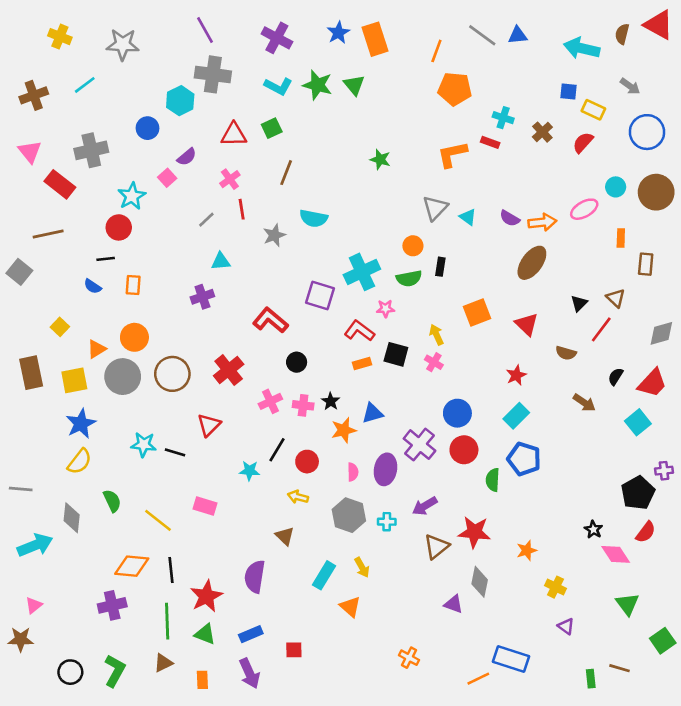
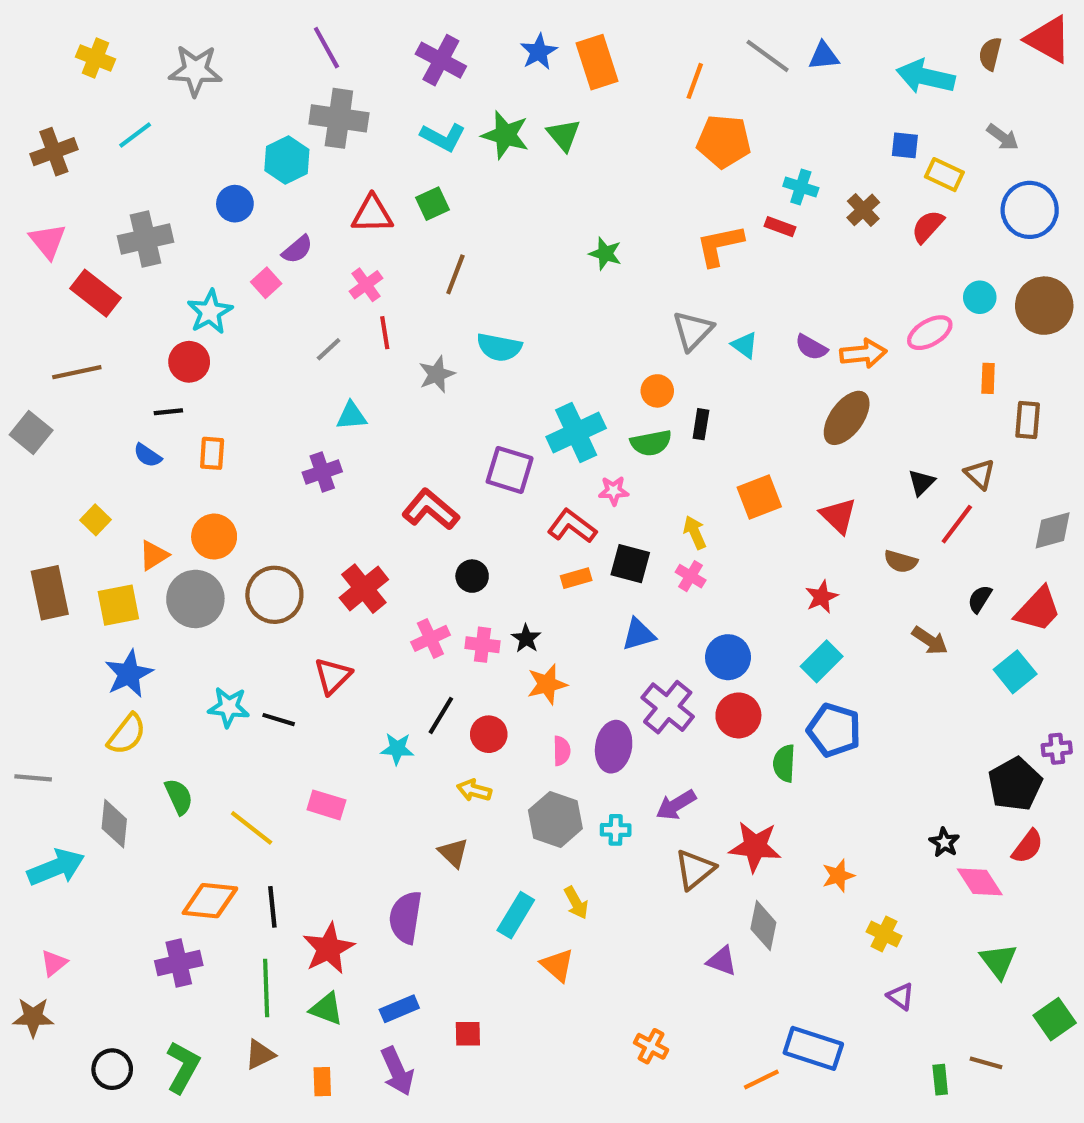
blue triangle: (372, 413) -> (639, 634), moved

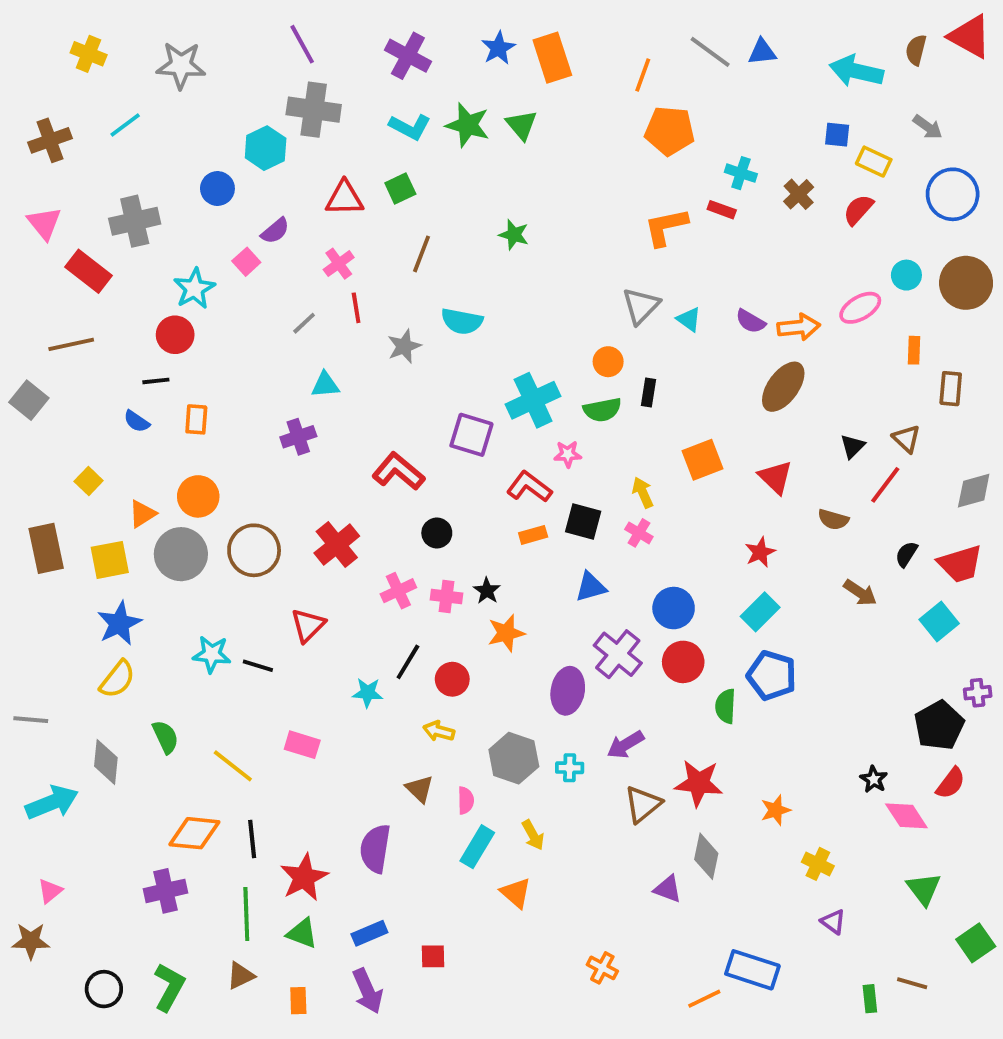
green star: (605, 254) -> (514, 235), moved
red trapezoid: (1038, 609) -> (960, 564), turned 30
pink semicircle: (562, 751) -> (466, 800), moved

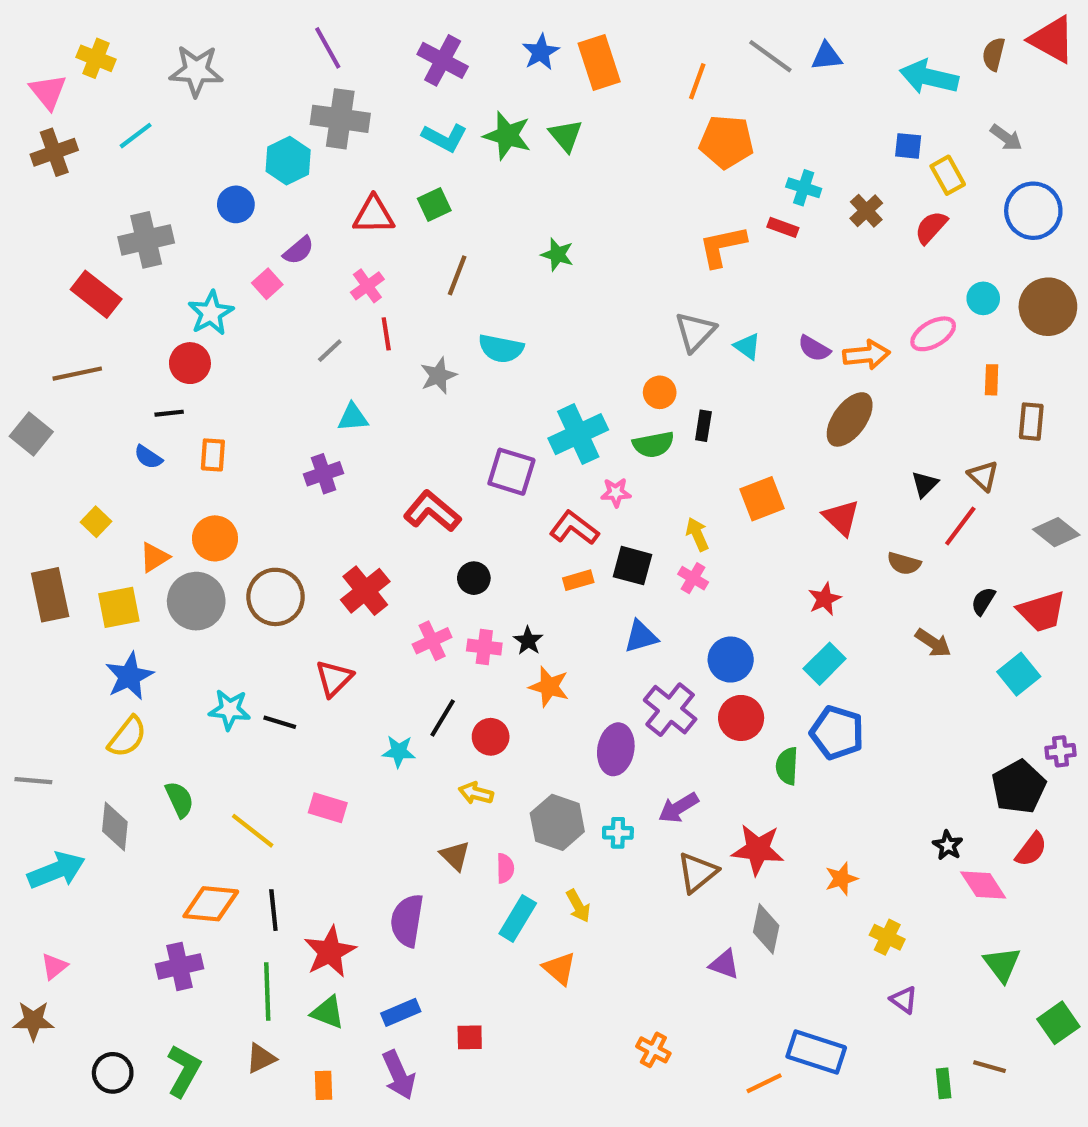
yellow rectangle: (874, 162) -> (948, 175), turned 36
pink triangle: (44, 223) -> (48, 92), moved
gray diamond: (974, 491) -> (1056, 532), turned 54
orange star: (506, 633) -> (549, 687), turned 30

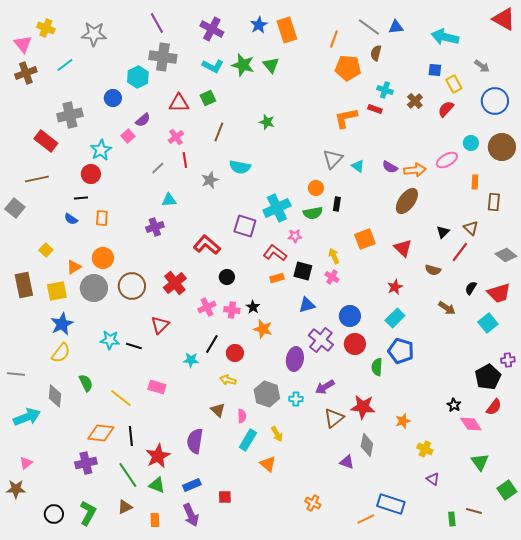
brown semicircle: (994, 54) -> (376, 53), moved
green line: (267, 991) -> (128, 475), turned -32

